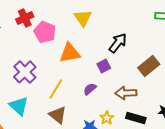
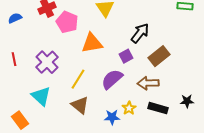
brown rectangle: (149, 66) -> (159, 56), moved
purple semicircle: (90, 89) -> (112, 79), size x1.6

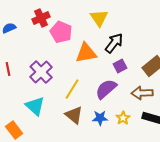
black arrow: (140, 33) -> (114, 43), moved
blue star: (112, 117) -> (100, 118), moved

